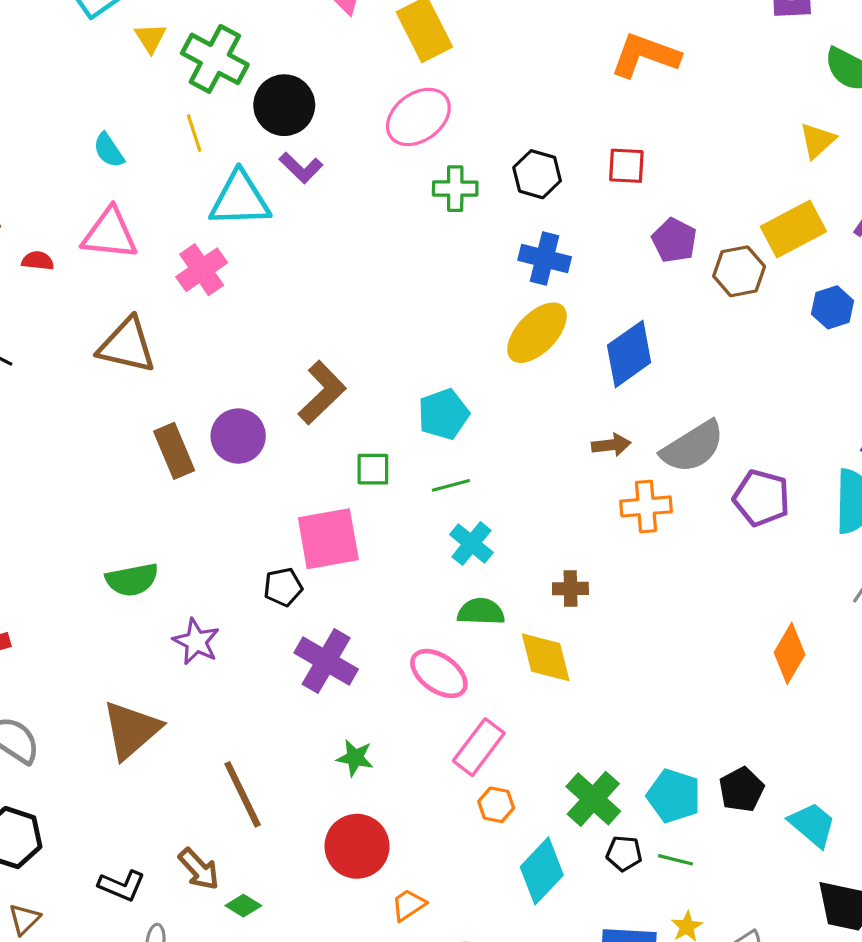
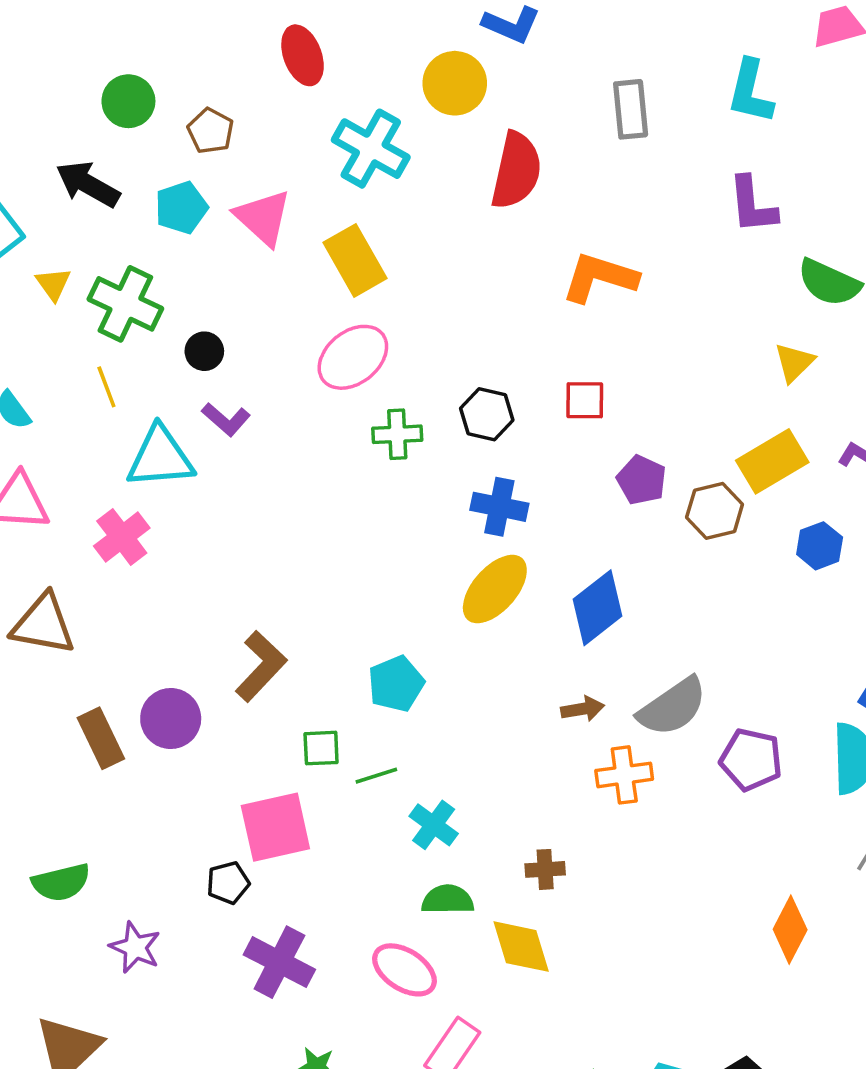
black circle: (284, 105) -> (204, 351), size x0.6
green line: (451, 485) -> (376, 776), moved

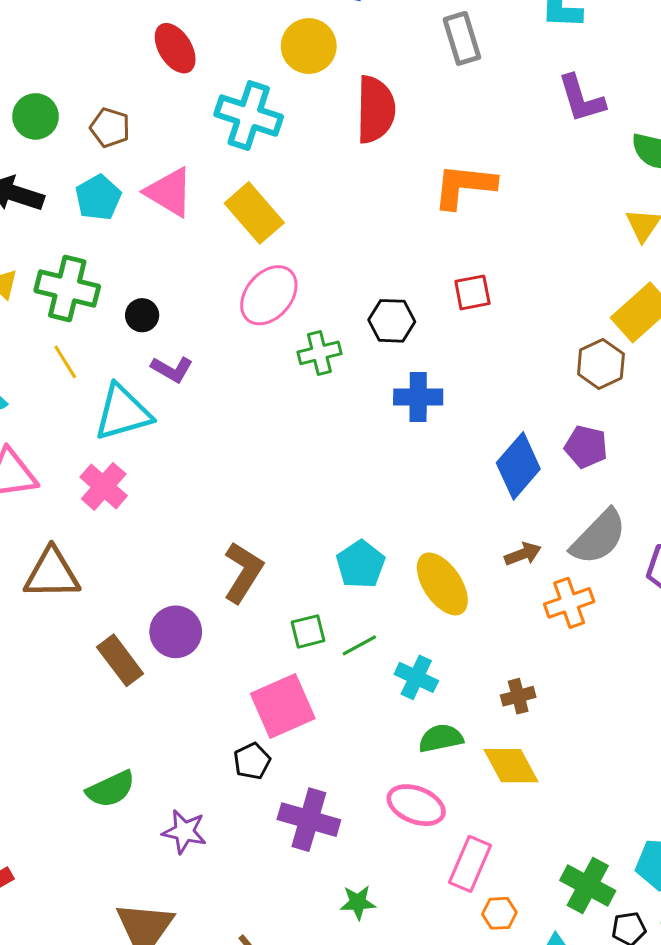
purple pentagon: (642, 480) -> (586, 447), moved
yellow ellipse: (495, 589) -> (442, 584), moved, turned -64

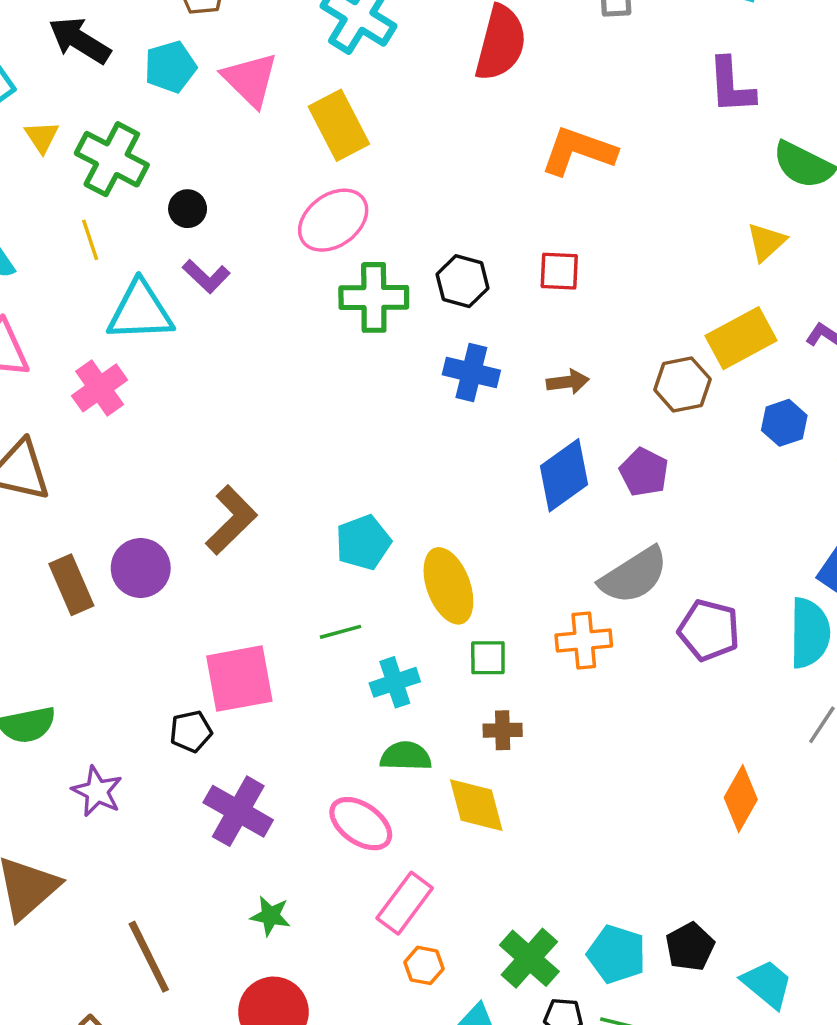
green cross: (319, 353) -> (374, 297), size x1.4
brown arrow: (523, 554) -> (568, 382), moved
green square: (308, 631) -> (488, 658), moved
cyan cross: (416, 677) -> (395, 682), turned 33

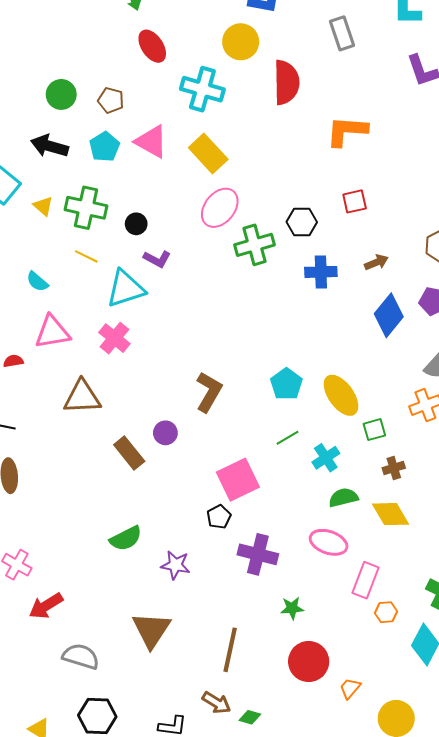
yellow line: (90, 240) -> (86, 256), turned -30
purple circle: (141, 568) -> (165, 433), size x0.7
brown line: (149, 957) -> (230, 650), turned 54

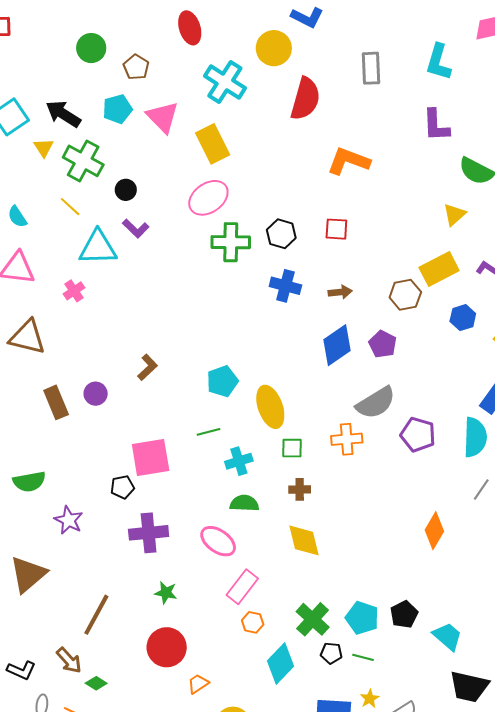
black arrow: (49, 146) -> (63, 114), moved
pink cross: (114, 338) -> (74, 291), size x0.7
brown L-shape: (209, 392) -> (147, 367), size x0.7
yellow diamond: (390, 514) -> (304, 540), moved
purple cross: (258, 554) -> (149, 533), turned -36

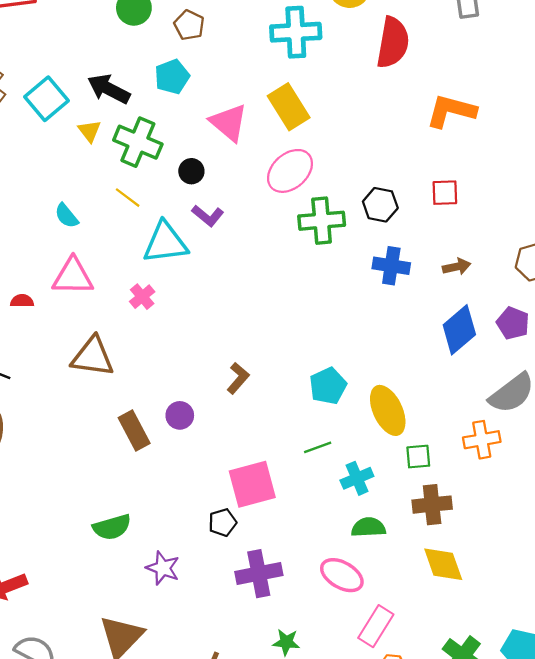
cyan cross: (225, 82) -> (296, 32), turned -30
pink triangle: (163, 117) -> (229, 123), moved
brown cross: (300, 489) -> (432, 505), size x1.5

